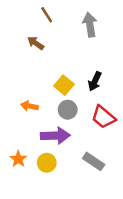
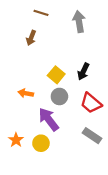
brown line: (47, 15) -> (41, 13), turned -40
brown arrow: (36, 43) -> (31, 38), turned -104
purple arrow: (55, 136) -> (49, 119), turned -125
gray rectangle: (94, 161) -> (92, 136), moved

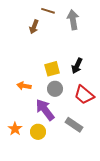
brown line: (41, 13) -> (48, 11), moved
brown arrow: (31, 38) -> (34, 27), moved
yellow square: (56, 75) -> (52, 69), turned 35
gray rectangle: (92, 136) -> (74, 125), moved

